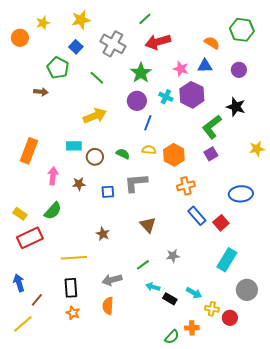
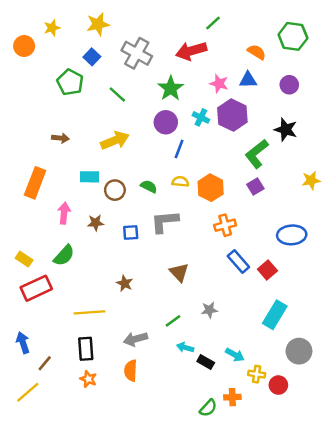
green line: (145, 19) -> (213, 23), moved
brown arrow: (41, 92) -> (60, 138), moved

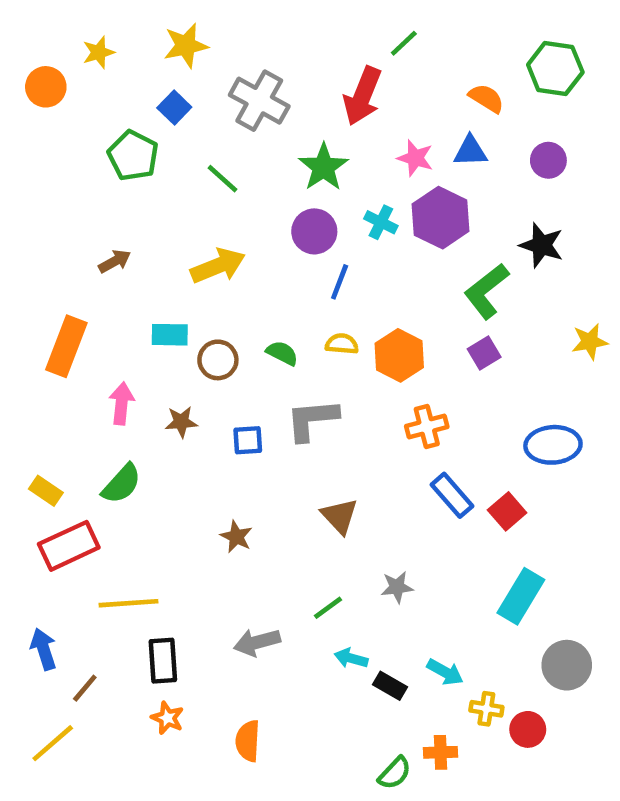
red arrow: (191, 51) -> (363, 96), turned -52
brown arrow: (60, 138) -> (115, 261), turned -35
yellow line: (89, 312) -> (128, 603), moved
orange semicircle: (131, 371) -> (248, 741), moved

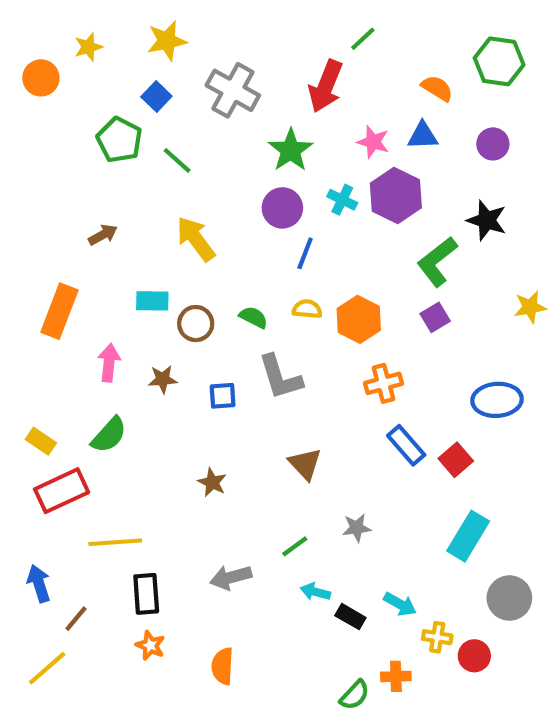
green line: (223, 179) -> (177, 160), moved
yellow arrow: (218, 266) -> (196, 239), turned -105
gray L-shape: (312, 420) -> (280, 377), turned -102

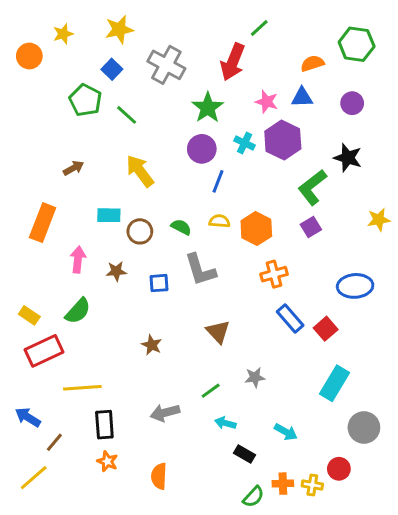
orange semicircle: (437, 88) -> (312, 63), turned -50
blue arrow: (39, 584) -> (28, 417), turned -40
black rectangle: (350, 617) -> (245, 454), moved
yellow cross: (437, 637) -> (312, 485), moved

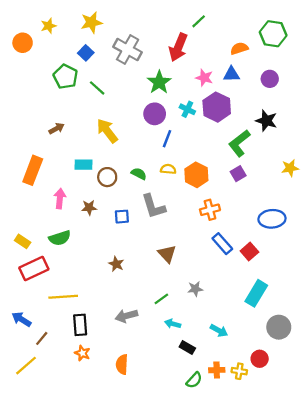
green semicircle: (78, 311) -> (60, 238), turned 30

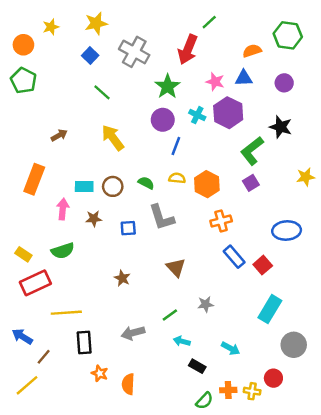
green pentagon: (65, 77) -> (23, 80), moved
cyan rectangle: (84, 165) -> (84, 186), moved
orange star: (82, 353) -> (100, 373), moved

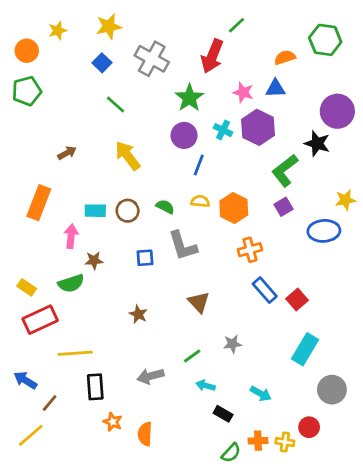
green pentagon: (23, 80) -> (27, 91), turned 30
purple circle: (284, 83) -> (337, 111), moved, size x1.6
brown star: (94, 219) -> (94, 260), moved
blue ellipse: (287, 231) -> (324, 231), moved

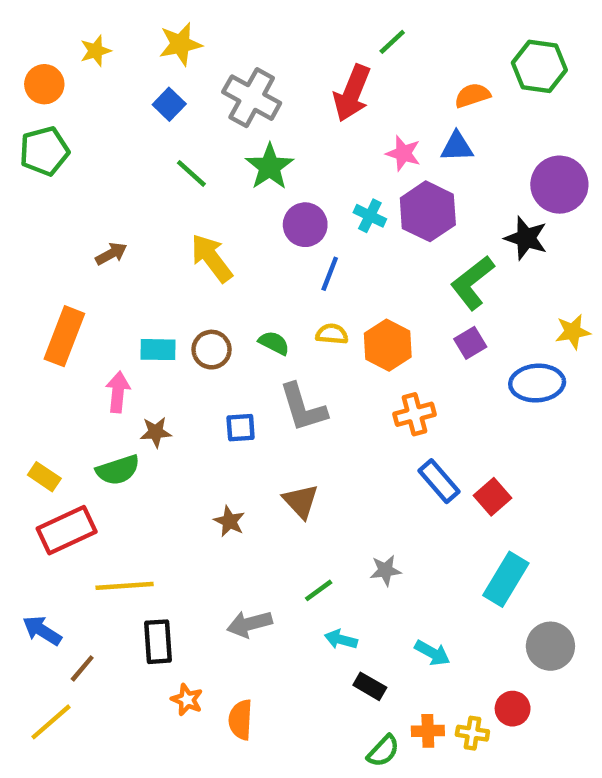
green star: (189, 98) -> (270, 167), moved
brown triangle: (199, 302) -> (301, 501), moved

